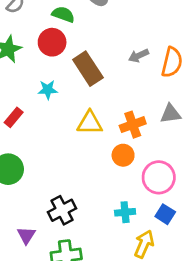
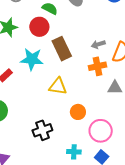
cyan star: (48, 90) -> (32, 59), size x1.6
orange cross: (133, 125) -> (98, 66), moved
black cross: (62, 210) -> (42, 130), moved

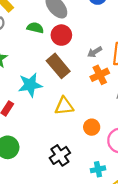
red circle: (39, 27) -> (61, 35), moved

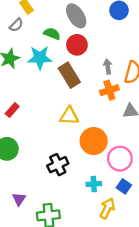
gray arrow: (95, 52) -> (108, 67), turned 104
cyan star: (30, 85) -> (40, 58), moved
orange circle: (92, 127) -> (94, 141), size x1.6

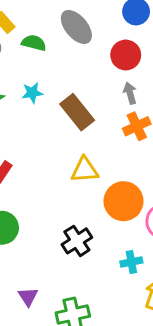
green semicircle: (52, 34) -> (34, 43), moved
red circle: (77, 45) -> (126, 55), moved
cyan star: (40, 58) -> (32, 93), size x0.6

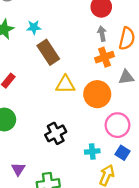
brown rectangle: (77, 112) -> (48, 52), moved
orange circle: (124, 201) -> (97, 94), moved

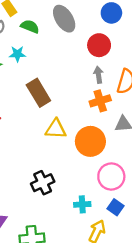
cyan star: (34, 27) -> (17, 54), moved

